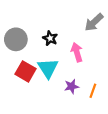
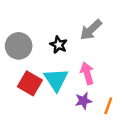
gray arrow: (94, 22) -> (91, 30), moved
pink arrow: (77, 52) -> (87, 73), moved

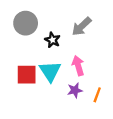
gray circle: (19, 46) -> (26, 23), moved
red square: (30, 83) -> (27, 75), turned -30

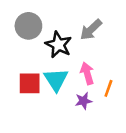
black star: (52, 40) -> (58, 45), size x1.5
orange line: (97, 95) -> (108, 88), moved

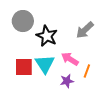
gray arrow: (91, 30) -> (85, 30), moved
pink arrow: (87, 73) -> (70, 59), turned -42

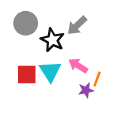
gray arrow: (85, 30) -> (77, 25), moved
purple star: (67, 81) -> (86, 90), moved

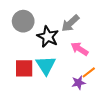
pink arrow: (78, 66) -> (80, 49), moved
orange line: (97, 79) -> (89, 72), turned 32

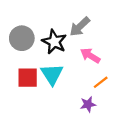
gray circle: (23, 21) -> (22, 38), moved
purple star: (79, 83) -> (88, 104), moved

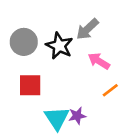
cyan triangle: (52, 74) -> (57, 118), moved
purple star: (88, 104) -> (77, 116), moved

